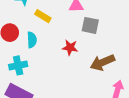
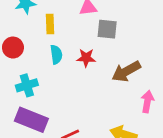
yellow rectangle: (43, 16) -> (50, 24), turned 63
cyan semicircle: (32, 40) -> (56, 54), moved

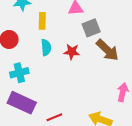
gray square: (107, 29) -> (91, 28), turned -30
brown arrow: (126, 71) -> (107, 50), moved, turned -110

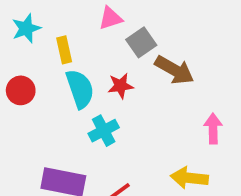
cyan semicircle: (46, 47) -> (80, 89), size x1.5
cyan cross: (19, 73) -> (104, 131), moved

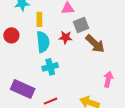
red star: (121, 86) -> (66, 37), moved

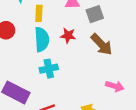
gray square: (81, 25) -> (95, 14), moved
pink arrow: (108, 79) -> (115, 86), turned 91

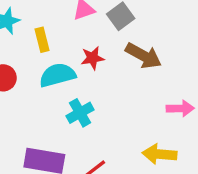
cyan semicircle: (42, 39) -> (57, 75), turned -85

